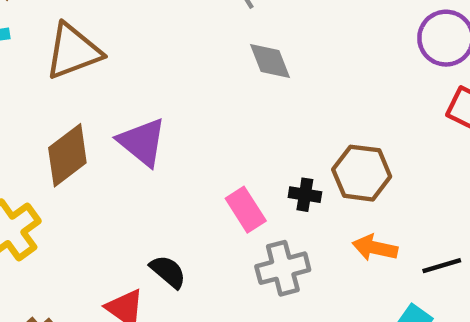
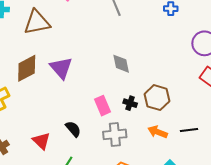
gray diamond: (270, 61) -> (121, 64), moved
black line: (442, 266) -> (189, 130), moved
black semicircle: (168, 272) -> (73, 129), moved

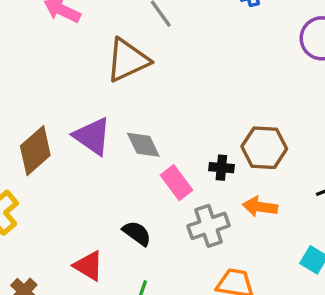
brown triangle: (37, 22) -> (128, 60), moved
gray diamond: (121, 64) -> (143, 145), moved
orange arrow: (158, 132) -> (260, 207), moved

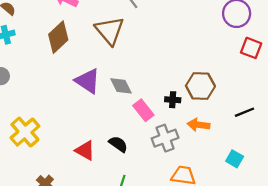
brown triangle: (128, 60) -> (110, 31), turned -44
brown diamond: (35, 151) -> (58, 37), moved
red triangle: (89, 266) -> (85, 150), moved

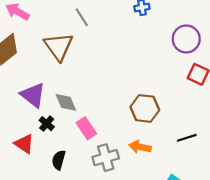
black cross: (173, 100) -> (47, 124), moved, turned 32
black semicircle: (118, 144) -> (59, 160), turned -114
red triangle: (85, 150) -> (24, 144), moved

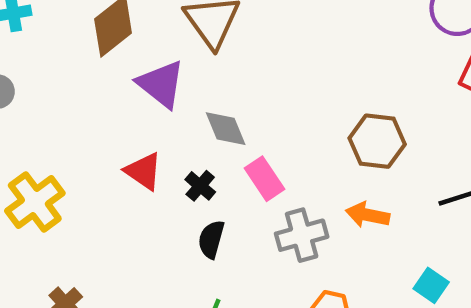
purple triangle: (33, 95) -> (161, 84), moved
black cross: (47, 124) -> (200, 186), moved
red triangle: (24, 144) -> (143, 171), moved

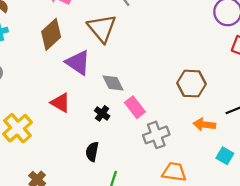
red triangle: (143, 171) -> (60, 103), moved
orange arrow: (368, 215) -> (204, 125), moved
black semicircle: (211, 239) -> (92, 152), moved

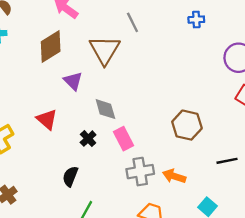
purple triangle: (78, 63) -> (73, 81), size x0.7
orange arrow: (204, 125) -> (174, 176), moved

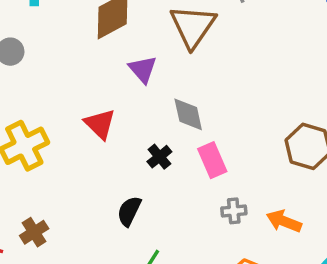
gray cross: (140, 172) -> (234, 211), size x0.6

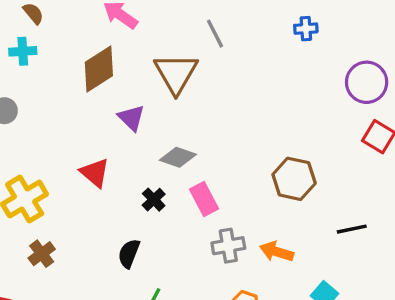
gray diamond: (188, 114) -> (178, 157), turned -54
gray cross: (234, 211) -> (228, 246), size x1.4
brown cross: (34, 232) -> (42, 254), moved

